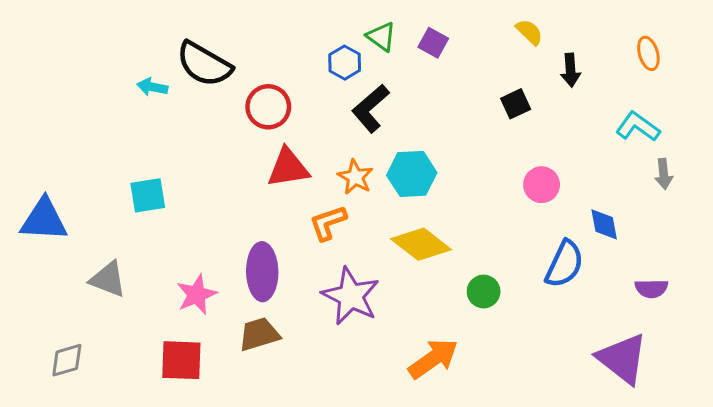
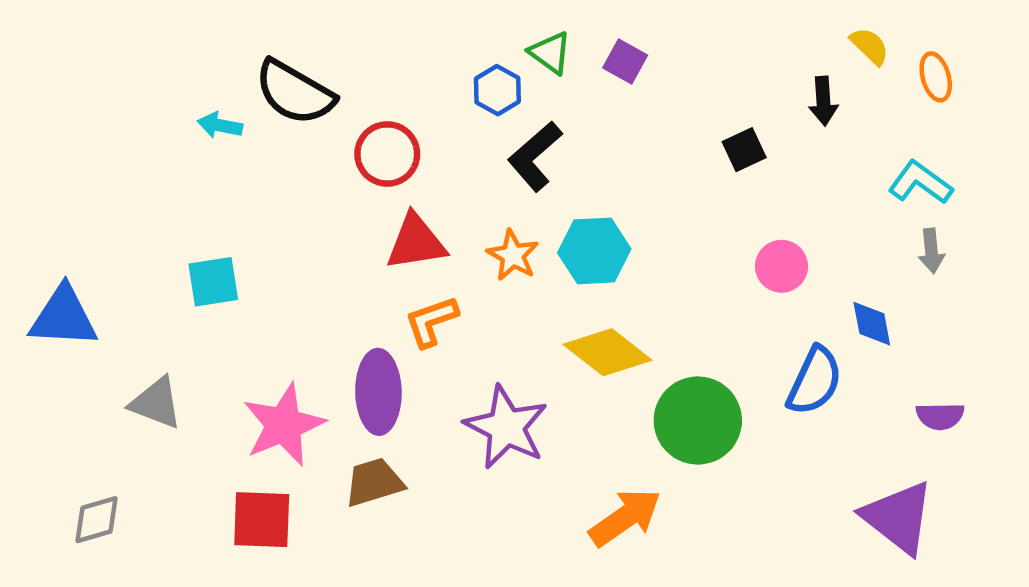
yellow semicircle: (529, 32) -> (870, 46), moved
gray arrow: (664, 174) -> (931, 251), moved
orange L-shape: (328, 223) -> (431, 321), moved
green circle: (484, 292) -> (698, 421), size x1.8
pink star: (197, 295) -> (284, 425), size x1.4

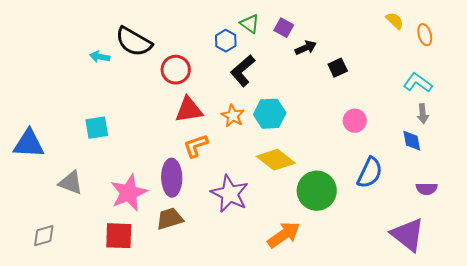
black arrow: (823, 101) -> (306, 48), moved, turned -110
blue diamond: (872, 324) -> (412, 141), moved

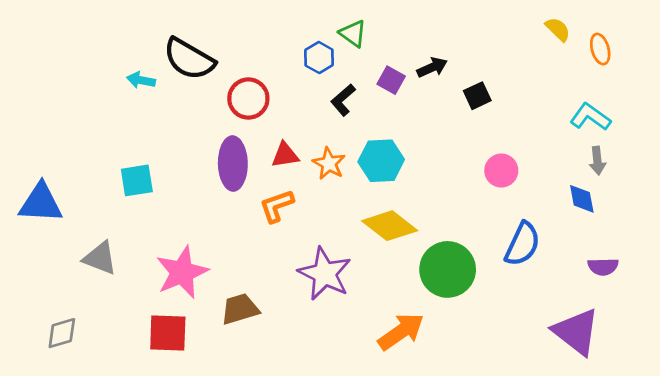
purple square: (284, 28) -> (391, 80), moved
black L-shape: (243, 71) -> (343, 100), size x0.7
red triangle: (189, 110) -> (285, 155), moved, size x0.7
purple ellipse: (172, 178) -> (233, 164), moved

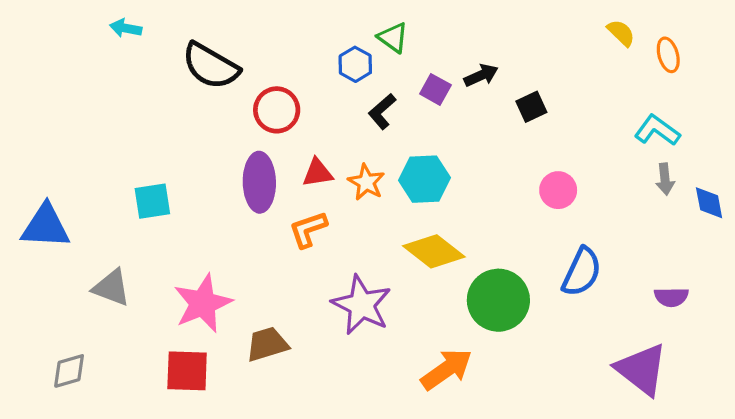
cyan arrow: (141, 80) -> (126, 28), moved
blue diamond: (582, 199) -> (709, 203), moved

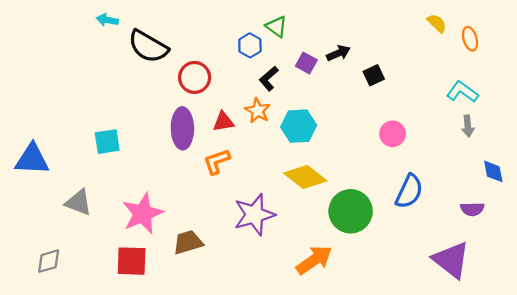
cyan arrow: (126, 28) -> (107, 20), moved
orange star: (366, 182) -> (258, 111), moved
blue diamond: (709, 203) -> (493, 171), moved
purple star: (362, 305) -> (254, 215), turned 30

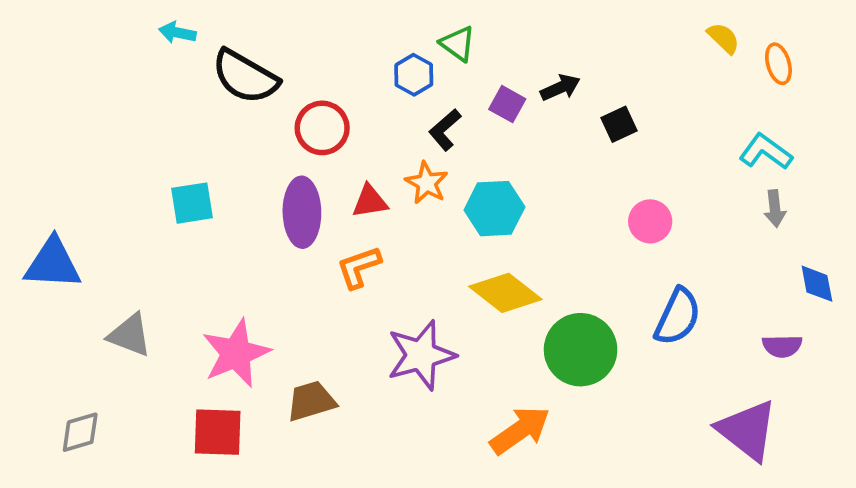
cyan square: (107, 142) -> (192, 203), moved

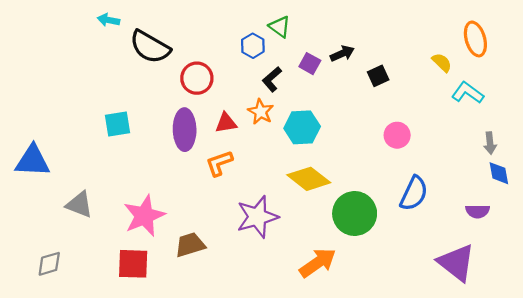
yellow semicircle: (723, 38) -> (442, 62), moved
orange ellipse: (778, 64) -> (475, 39), size x1.4
gray arrow: (775, 209) -> (490, 143), moved

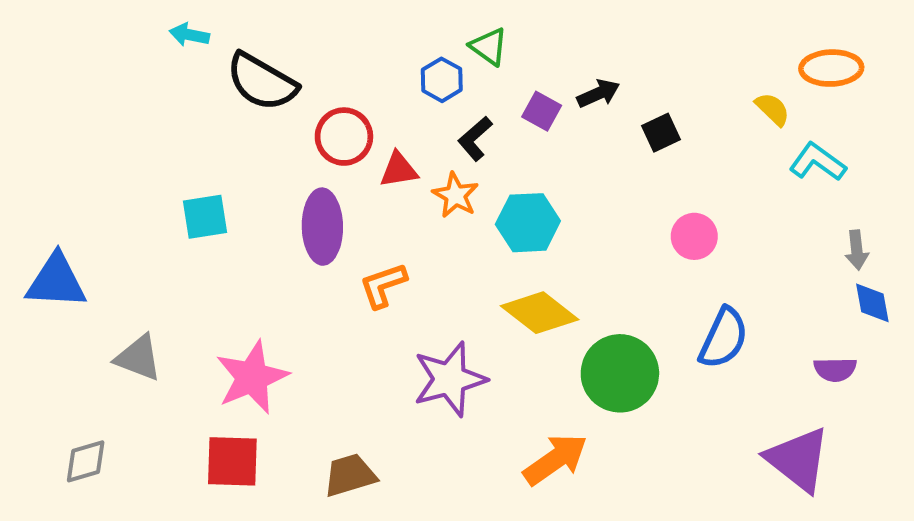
orange ellipse: (475, 39) -> (831, 68), turned -76
red triangle: (226, 123) -> (399, 170), moved
brown trapezoid: (190, 245) -> (350, 475), moved

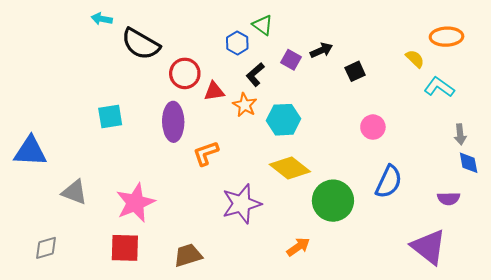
orange arrow: (555, 459) -> (298, 247), size x0.7

